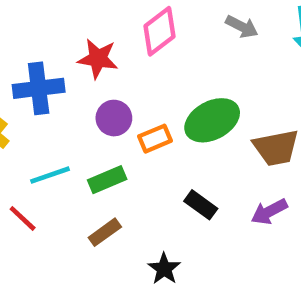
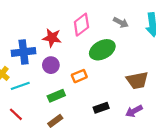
purple circle: (114, 118) -> (51, 65), moved
green ellipse: (212, 120) -> (102, 50), moved
cyan line: (50, 175) -> (20, 86), moved
black rectangle: (201, 205) -> (101, 108), turned -56

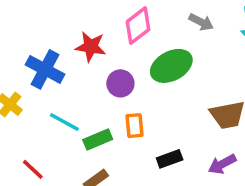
blue cross: (24, 52) -> (45, 69), turned 35
purple circle: (51, 65) -> (120, 83), moved
orange rectangle: (79, 76) -> (134, 126), moved, turned -72
cyan line: (20, 86) -> (64, 122), moved, turned 48

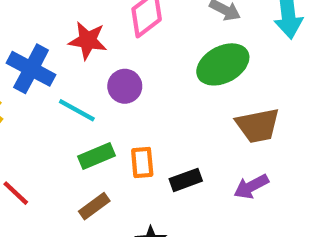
green ellipse: (171, 66) -> (223, 64), moved
cyan line: (64, 122) -> (77, 110), moved
orange rectangle: (134, 126) -> (142, 163), moved

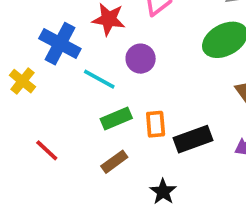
black rectangle: (186, 180) -> (193, 139), size x1.4

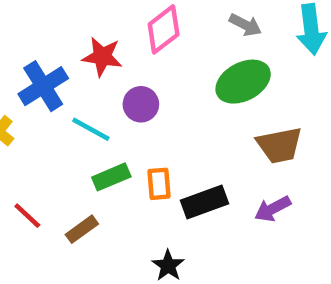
blue cross: (60, 44) -> (43, 86), turned 30
brown rectangle: (114, 162) -> (82, 229), moved

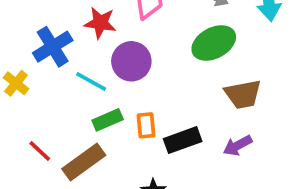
purple circle: (141, 104) -> (131, 61), size x1.4
brown rectangle: (82, 229) -> (84, 162), size x1.6

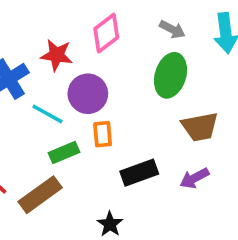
green ellipse: (214, 43) -> (171, 75), turned -45
orange rectangle: (146, 125) -> (103, 134), moved

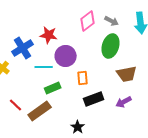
pink diamond: (106, 33) -> (88, 21), moved
cyan line: (47, 114) -> (44, 67), turned -30
orange rectangle: (103, 134) -> (83, 78), moved

